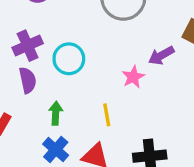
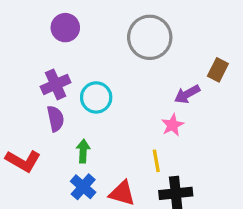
pink star: (133, 77) -> (172, 125), moved
yellow line: (107, 115) -> (156, 161), moved

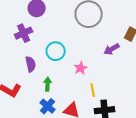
purple cross: (56, 84) -> (24, 33), moved
pink star: (172, 125) -> (81, 68), moved

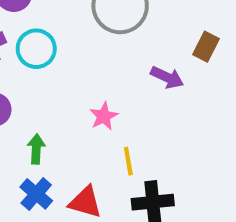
purple arrow: (112, 49) -> (167, 77), turned -126
cyan circle: (56, 51) -> (36, 49), moved

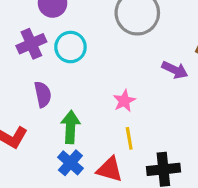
green arrow: (36, 149) -> (70, 127), size x1.4
yellow line: (128, 161) -> (129, 138), moved

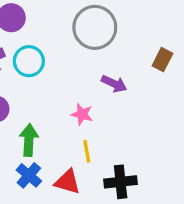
purple arrow: (175, 70) -> (114, 84), moved
pink star: (124, 101) -> (82, 114), turned -30

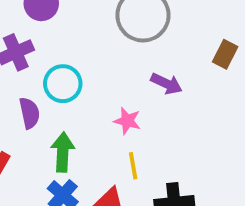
cyan circle: (29, 61) -> (63, 84), moved

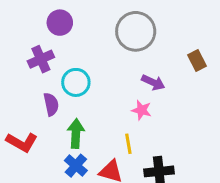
brown rectangle: (225, 54) -> (197, 61), turned -54
pink star: (127, 121) -> (142, 110), moved

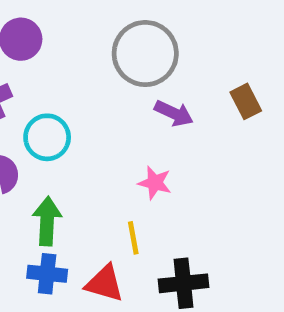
purple arrow: (153, 82) -> (174, 113), moved
blue cross: (76, 166) -> (47, 274), turned -35

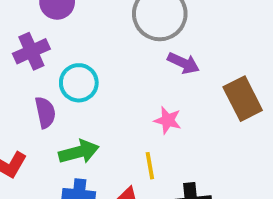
brown rectangle: (246, 101) -> (243, 99), moved, size x1.5
green arrow: (47, 221) -> (79, 152), turned 72

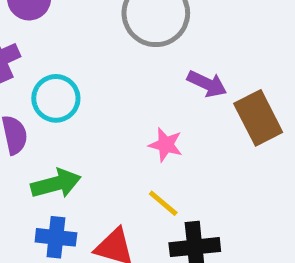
purple arrow: (183, 63) -> (207, 84), moved
yellow line: (150, 166) -> (163, 203), moved, turned -40

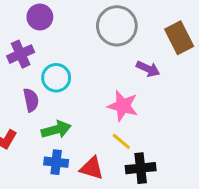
brown rectangle: (258, 118) -> (179, 38), moved
pink star: (166, 145) -> (123, 106), size x1.5

